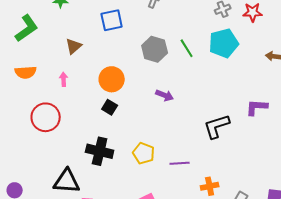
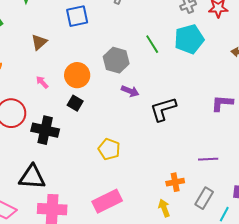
gray hexagon: (155, 49) -> (116, 60), moved
pink arrow: (64, 79) -> (42, 82), moved, turned -40
black L-shape: (217, 126) -> (163, 109), moved
black cross: (100, 151) -> (45, 130), moved
purple line: (180, 163) -> (208, 159), moved

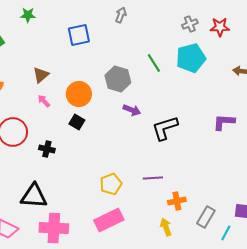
brown triangle: (39, 42) -> (41, 75), moved
black cross: (45, 130) -> (47, 149), size x0.6
yellow pentagon: (109, 149) -> (111, 184), moved, turned 30
purple line: (208, 159) -> (153, 178), moved

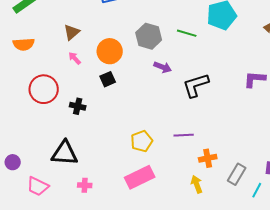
green line: (154, 63) -> (187, 33), moved, turned -42
black square: (77, 122) -> (108, 79), turned 35
pink cross: (54, 228) -> (85, 185), size x0.5

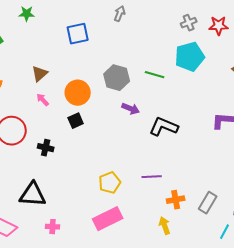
black L-shape: (196, 85) -> (164, 127), turned 40
gray rectangle: (237, 174) -> (208, 203), moved

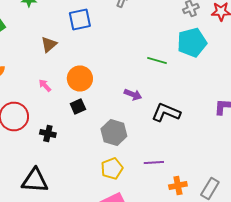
brown triangle: (40, 74) -> (49, 44), moved
gray hexagon: (117, 78) -> (114, 132), moved

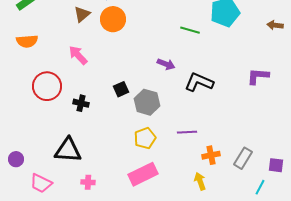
orange circle: (80, 78) -> (113, 19), moved
pink arrow: (45, 86) -> (78, 55), size x1.5
black square: (78, 106) -> (121, 89), moved

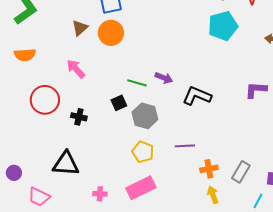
green line: (190, 30) -> (137, 83), moved
yellow pentagon: (145, 138) -> (143, 152), turned -30
yellow arrow: (200, 181) -> (213, 195), moved
pink cross: (88, 182) -> (100, 194), moved

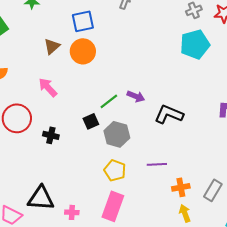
green line: (137, 83) -> (109, 101), turned -54
black triangle: (66, 164) -> (41, 198), moved
pink rectangle: (141, 188) -> (113, 206), turned -44

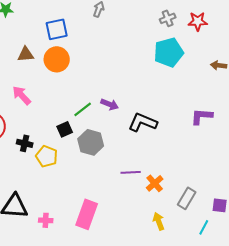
brown triangle: (52, 46) -> (26, 54), turned 36
yellow pentagon: (115, 170) -> (47, 156), moved
orange cross: (181, 187) -> (155, 183), moved, turned -30

